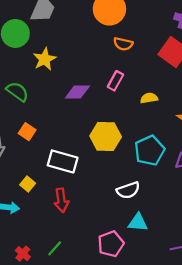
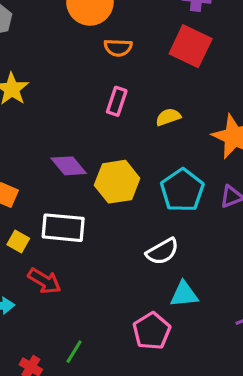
purple diamond: (77, 92) -> (69, 166), moved, turned 60
yellow square: (28, 184) -> (18, 242), moved
red arrow: (61, 200) -> (44, 281), moved, turned -40

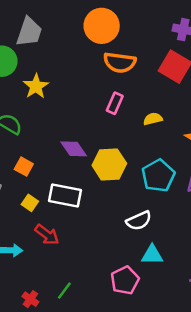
orange semicircle: (118, 48) -> (120, 62), size x1.5

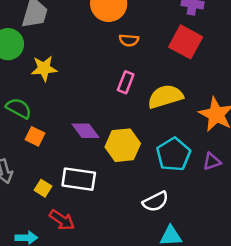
orange semicircle: (120, 62) -> (129, 40), size x0.6
yellow star: (36, 86) -> (44, 68), turned 30
yellow semicircle: (153, 119) -> (165, 97), size x1.8
orange square: (24, 167) -> (35, 136), moved

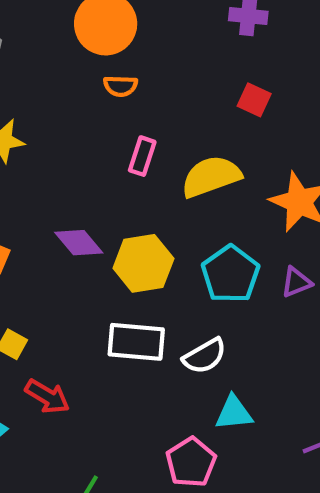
orange semicircle: (129, 40) -> (120, 86), moved
red square: (186, 42) -> (254, 100), moved, size x0.6
white rectangle: (79, 179) -> (136, 342), moved

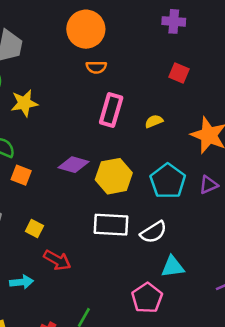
pink rectangle: (142, 156) -> (111, 110), size x1.4
yellow semicircle: (211, 177) -> (154, 121), size x0.5
purple diamond: (79, 243) -> (74, 165), turned -32

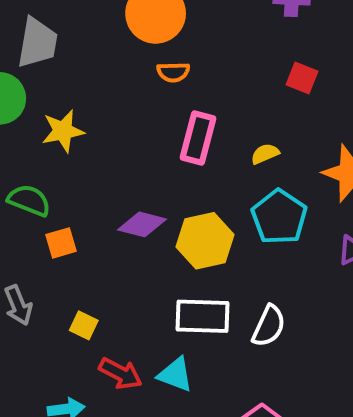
orange square: (21, 175) -> (61, 243), turned -36
cyan pentagon: (168, 181) -> (279, 217), moved
white semicircle: (153, 232) -> (269, 326), turned -32
cyan triangle: (173, 267) -> (175, 375), moved, turned 30

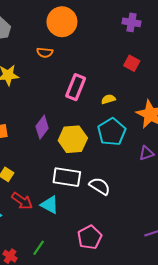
orange semicircle: (173, 72) -> (45, 52), moved
purple diamond: (142, 224) -> (42, 127), turned -75
white semicircle: (269, 326) -> (100, 186), turned -90

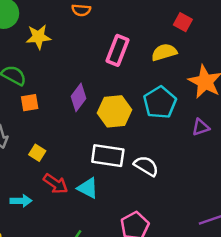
yellow semicircle: (108, 99) -> (164, 52), moved, size x1.5

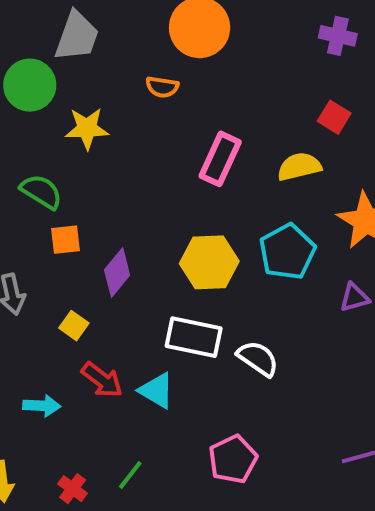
purple diamond: (79, 97) -> (117, 273), moved

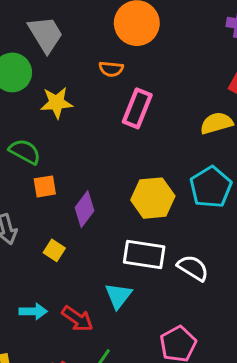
gray trapezoid: (77, 36) -> (46, 34), turned -48
pink rectangle: (220, 159) -> (137, 108), moved
red arrow: (102, 380) -> (77, 319), moved
cyan triangle: (157, 391) -> (118, 296), turned 40

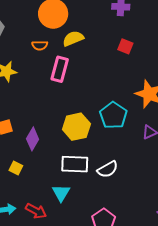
yellow semicircle: (216, 123) -> (73, 38), moved
white semicircle: (193, 268) -> (108, 169), turned 125

